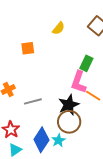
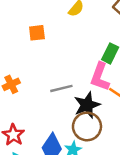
gray line: (33, 101) -> (61, 88), moved

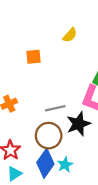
brown circle: (87, 126) -> (49, 136), moved

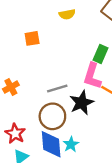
yellow semicircle: (70, 35) -> (67, 14), turned 42
blue diamond: (45, 163) -> (51, 144), turned -36

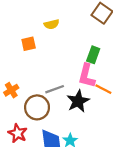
yellow semicircle: (67, 14) -> (52, 24), moved
brown circle: (52, 116) -> (37, 107), moved

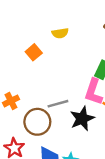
orange square: (29, 44) -> (34, 52), turned -32

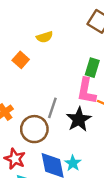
gray line: (58, 104) -> (52, 108), turned -48

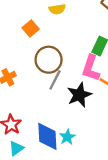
brown circle: (34, 129) -> (49, 60), moved

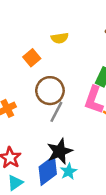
black star: (79, 95) -> (60, 151), moved
blue diamond: (47, 136) -> (48, 170), turned 56

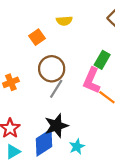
cyan star: (69, 171) -> (77, 147), moved

